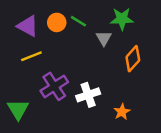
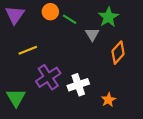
green star: (122, 19) -> (108, 17), turned -30
orange circle: (57, 22) -> (50, 12), moved
purple triangle: (28, 26) -> (15, 15), moved, turned 36

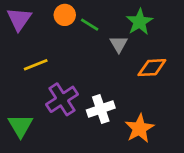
orange diamond: (118, 53) -> (152, 68), turned 45
orange star: (108, 100) -> (139, 128), size x1.5

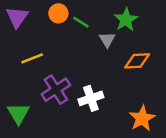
orange star: (139, 128) -> (142, 118), moved

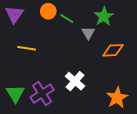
yellow line: (32, 58) -> (27, 48), turned 30
purple cross: (56, 90) -> (42, 93), moved
white cross: (91, 98) -> (75, 81), turned -30

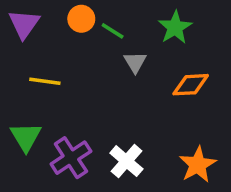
gray triangle: (88, 33) -> (135, 62), moved
white cross: (75, 81) -> (126, 161), moved
green triangle: (15, 93) -> (26, 137), moved

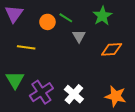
orange circle: (81, 19) -> (47, 22), moved
orange star: (198, 165) -> (116, 96), turned -30

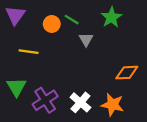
orange diamond: (112, 49) -> (127, 73), moved
orange star: (116, 96) -> (113, 105), moved

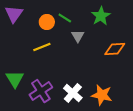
yellow line: (29, 52) -> (42, 47), moved, turned -30
orange diamond: (127, 73) -> (115, 49), moved

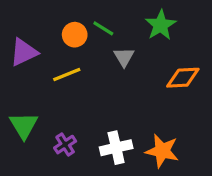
purple triangle: (14, 14) -> (24, 52), moved, turned 30
purple cross: (41, 91) -> (65, 145), size x0.6
white cross: (73, 93) -> (116, 148), turned 36

